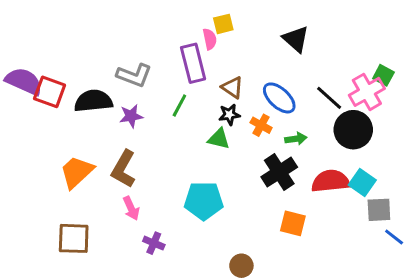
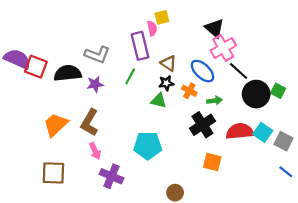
green square: (383, 75) -> (278, 91), moved
pink cross: (367, 92) -> (223, 48), moved
gray square: (379, 210) -> (284, 141), moved, turned 30
purple cross: (154, 243) -> (112, 176), size x1.5

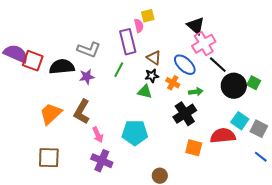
red semicircle: (240, 131) -> (223, 136), moved
pink arrow: (95, 151) -> (98, 135), moved

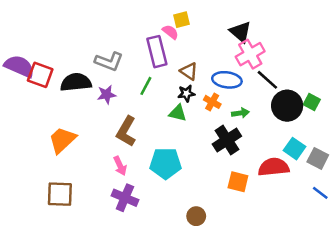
pink semicircle: (139, 26) -> (170, 32), turned -40
blue ellipse: (185, 65) -> (227, 80), turned -35
brown L-shape: (82, 112) -> (126, 131), moved

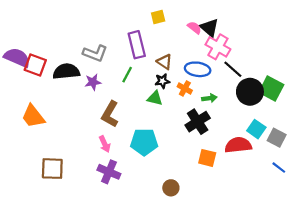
pink semicircle: (170, 32) -> (194, 28), moved
pink cross: (250, 54) -> (218, 47), turned -30
green square: (312, 102) -> (271, 89), size x1.6
orange trapezoid: (62, 140) -> (33, 116), moved, turned -85

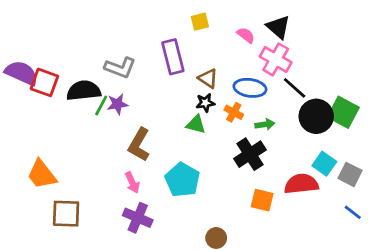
black triangle: (209, 28) -> (278, 27), moved
green line: (127, 75) -> (101, 105), moved
orange trapezoid: (33, 116) -> (42, 174), moved
cyan pentagon: (144, 142) -> (182, 180), turned 30

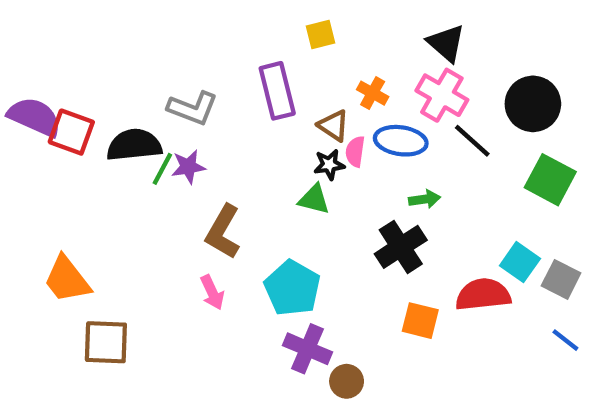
pink semicircle: (246, 35) -> (355, 152), moved, turned -120
orange cross: (234, 112) -> (373, 93), moved
black circle: (316, 116) -> (533, 104), moved
purple cross: (138, 218) -> (308, 349), moved

